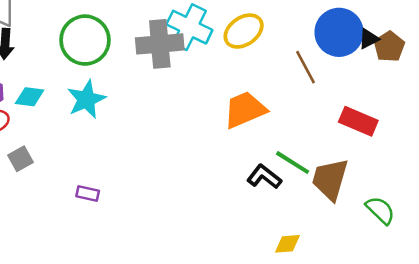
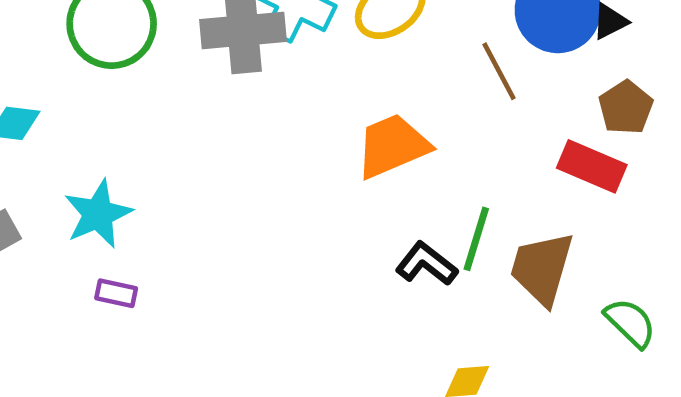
brown pentagon: (389, 46) -> (626, 108), moved
cyan star: (86, 99) -> (98, 214), moved
green line: (293, 163) -> (476, 239), turned 75

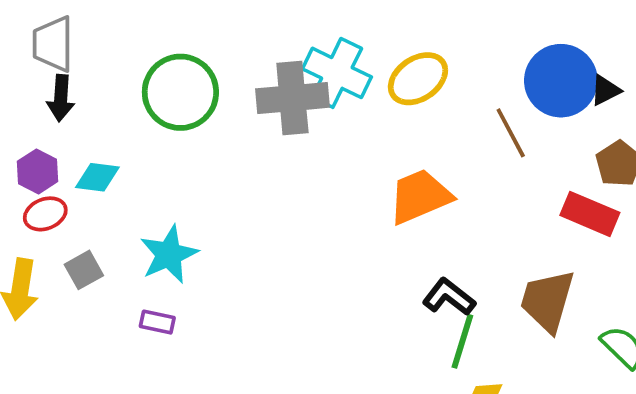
green line: (476, 239) -> (462, 341), moved
purple rectangle: (116, 293) -> (157, 322), moved

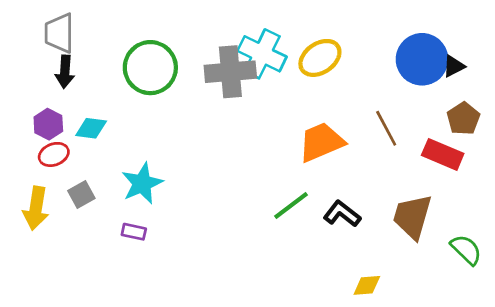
brown line: (511, 133) -> (386, 128), moved
green line: (462, 341) -> (291, 205), moved, turned 36

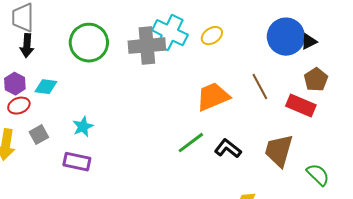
yellow ellipse: (320, 58) -> (212, 36), size x0.7
cyan star: (142, 183) -> (83, 127), size x0.7
purple rectangle: (134, 232) -> (77, 162), size x1.5

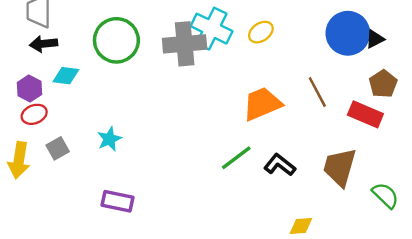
black arrow: (27, 46) -> (44, 44), turned 80
cyan diamond: (46, 87) -> (66, 76), moved
purple rectangle: (77, 162) -> (118, 201), moved

